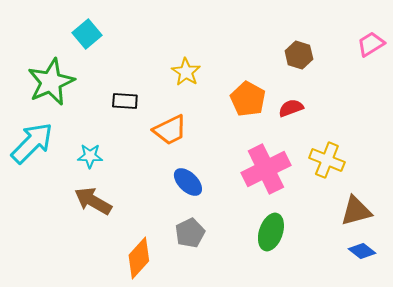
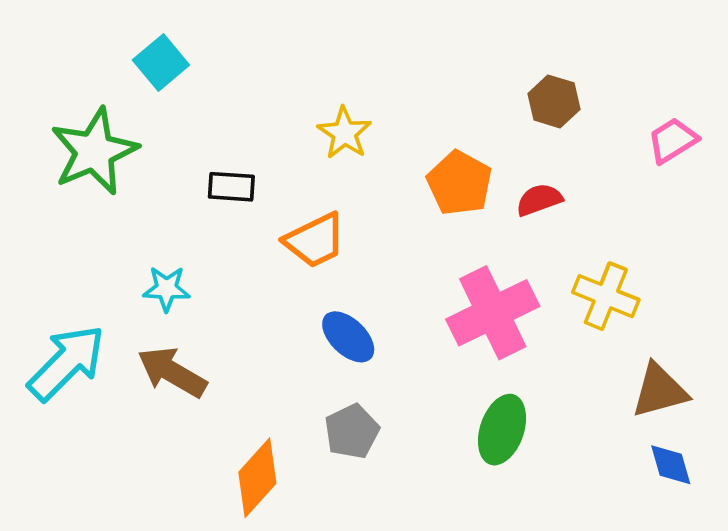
pink trapezoid: (371, 44) -> (673, 140), moved
cyan arrow: (32, 143) -> (66, 363), moved
blue diamond: (362, 251) -> (671, 465), turned 36

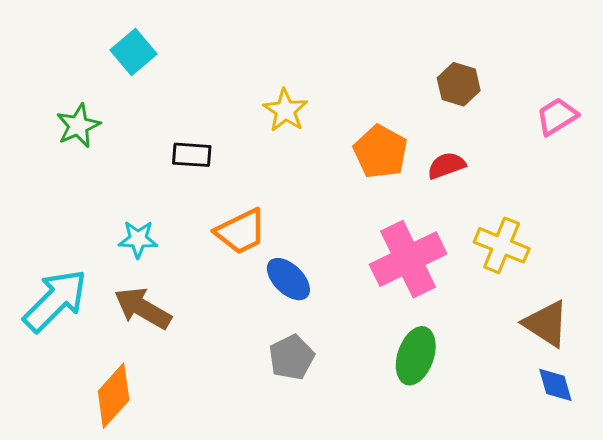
green star: (94, 151) -> (78, 126), size x0.6
orange trapezoid: (315, 240) -> (241, 232), moved
brown triangle: (660, 391) -> (546, 324), turned 48
orange diamond: (257, 478) -> (114, 396), moved

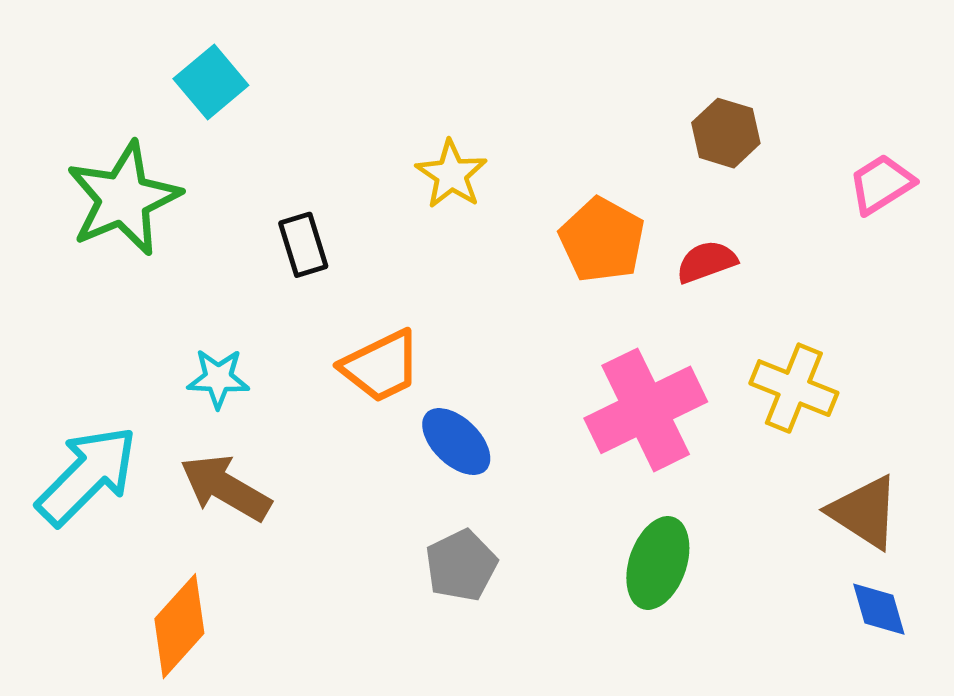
green star: (78, 126) -> (123, 199), size x1.6
black rectangle: (192, 155) -> (303, 245), turned 69

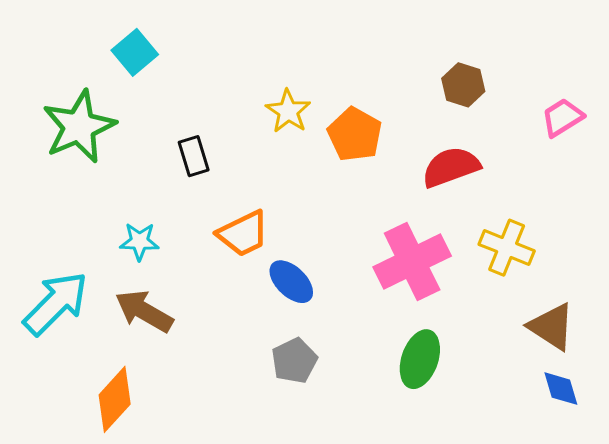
orange pentagon: (602, 240) -> (355, 134), moved
red semicircle: (706, 262) -> (451, 167), size x1.5

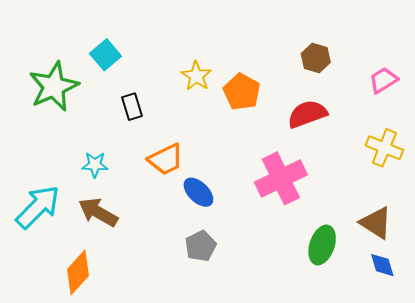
cyan square: (135, 52) -> (106, 55), moved
yellow cross: (507, 248) -> (384, 148), moved
green ellipse: (420, 359) -> (322, 245), moved

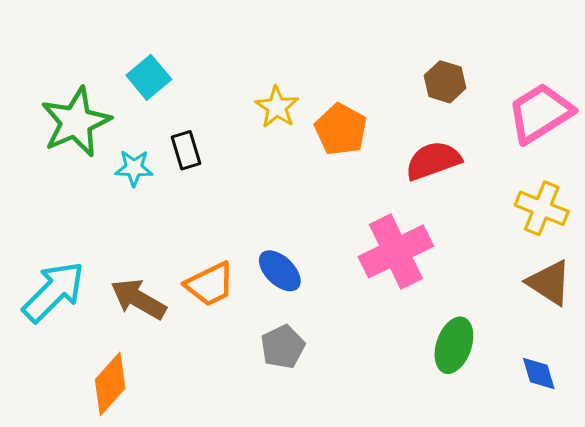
pink trapezoid: (383, 80) -> (540, 113), size x1.6
orange trapezoid: (166, 159) -> (210, 284), moved
cyan star: (95, 165) -> (134, 168), moved
brown triangle: (376, 223) -> (549, 283), moved

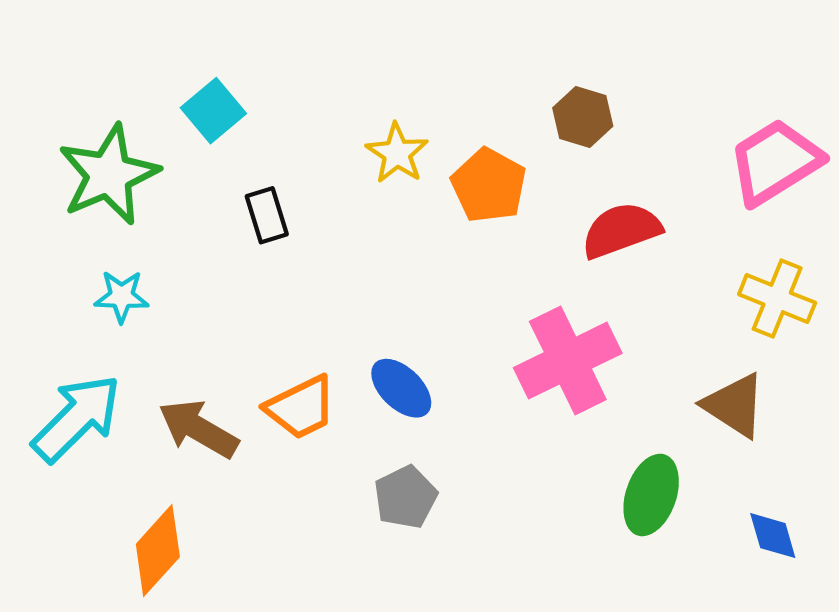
brown hexagon: (445, 82) -> (583, 117), moved
cyan star: (134, 168) -> (122, 296), moved
brown triangle: (549, 283) -> (734, 405), moved

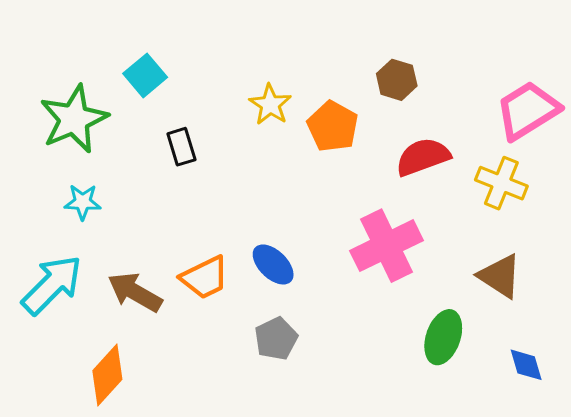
yellow cross: (777, 299) -> (501, 183), moved

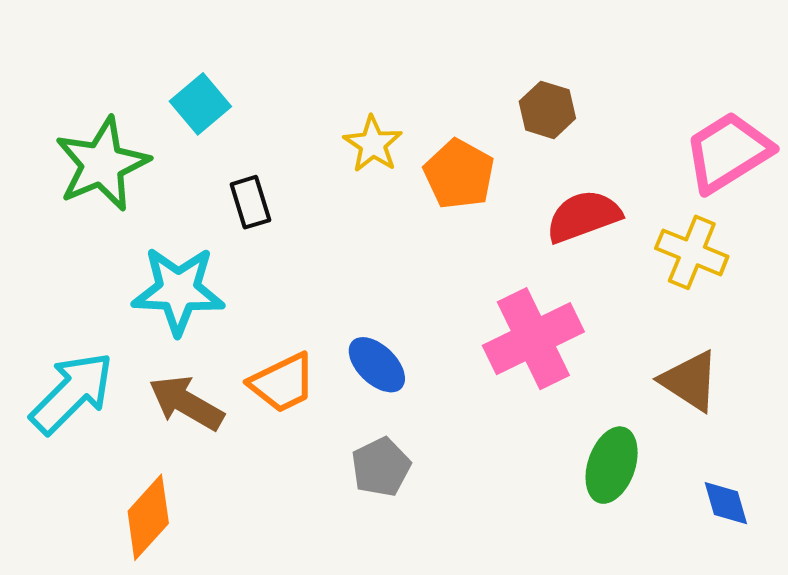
cyan star: (83, 202) -> (178, 291), moved, size x1.8

